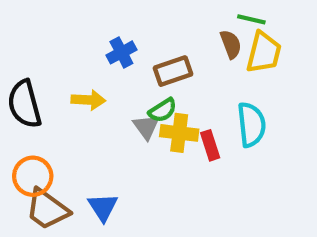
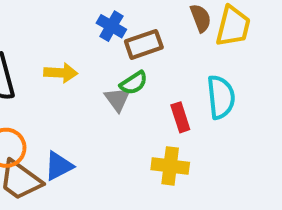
blue cross: (121, 52) -> (111, 26), moved, turned -32
yellow cross: (179, 133) -> (170, 166), moved
blue triangle: (103, 207) -> (59, 166), moved, turned 36

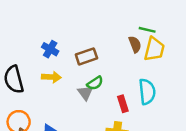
blue cross: (111, 26) -> (50, 49), moved
brown rectangle: (144, 44) -> (86, 56), moved

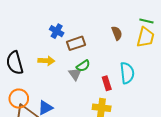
green line: (147, 30) -> (146, 21), moved
blue cross: (50, 49) -> (57, 31), moved
yellow trapezoid: (154, 49) -> (145, 37), moved

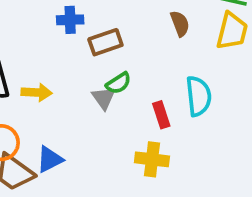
blue cross: (57, 31) -> (70, 20), turned -32
yellow arrow: (46, 61) -> (37, 92), moved

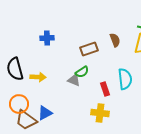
blue cross: (70, 20) -> (47, 38), moved
brown rectangle: (105, 42) -> (89, 49), moved
gray triangle: (104, 98) -> (74, 80), turned -32

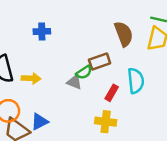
brown semicircle: (115, 40) -> (124, 34), size x1.5
brown rectangle: (89, 49) -> (100, 62), moved
red rectangle: (105, 89) -> (112, 93), turned 48

